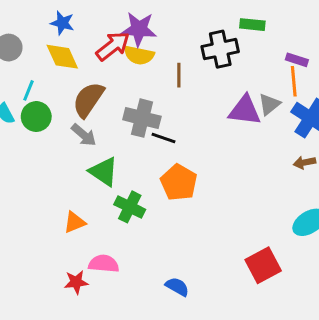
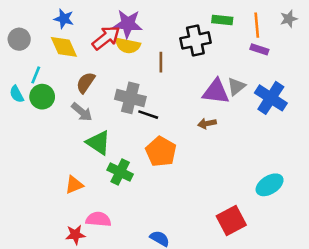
orange line: (294, 81) -> (257, 25), moved
brown semicircle: (88, 100) -> (86, 83), size x0.7
brown arrow: (305, 163) -> (207, 123), moved

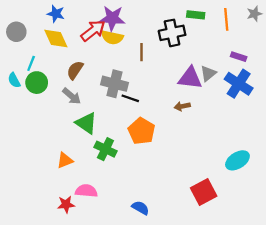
purple rectangle: (259, 49) -> (239, 57), moved

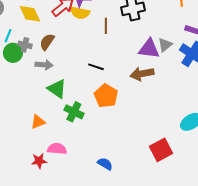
gray cross: (115, 84) -> (25, 45), moved, size x0.6
gray arrow: (72, 96) -> (44, 65), turned -36
brown arrow: (182, 106) -> (142, 74), size x1.6

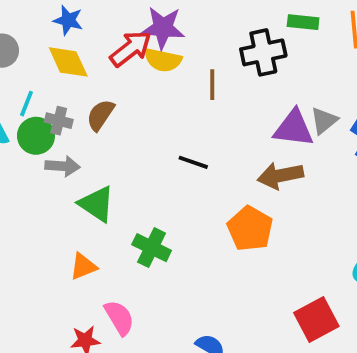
gray arrow: (44, 65) -> (63, 166), moved
green triangle: (57, 89) -> (97, 204), moved
orange pentagon: (106, 96) -> (250, 229), moved
pink semicircle: (57, 149) -> (119, 318), turned 54

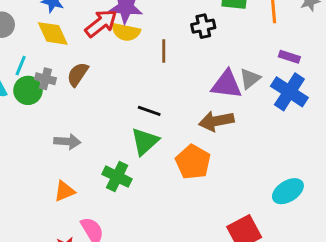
black cross: (263, 52) -> (203, 26), size x0.7
gray arrow: (63, 166) -> (67, 142), moved
green triangle: (97, 204) -> (145, 142), moved, turned 44

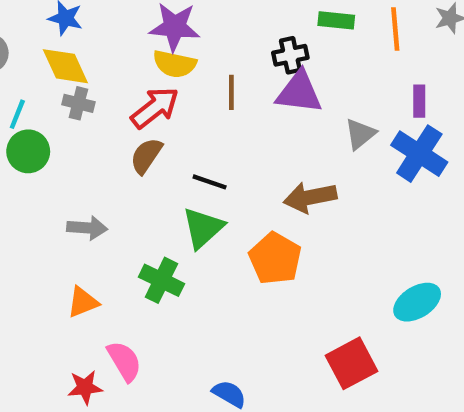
red arrow: (101, 23) -> (155, 108), moved
purple rectangle: (289, 57) -> (419, 101), turned 72
brown semicircle: (78, 74) -> (146, 156), moved
gray cross: (45, 79) -> (78, 103), moved
purple triangle: (227, 85) -> (299, 92), moved

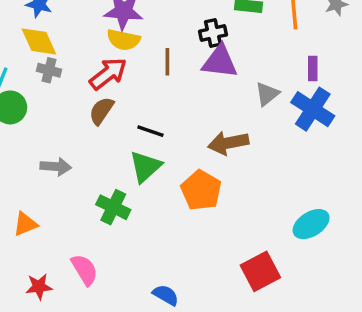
orange triangle: (83, 302) -> (25, 224), moved
red star: (85, 387) -> (39, 287), moved

